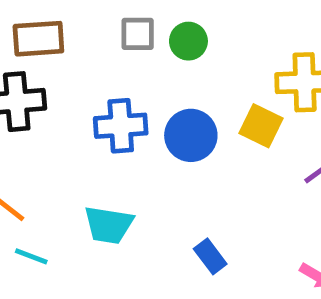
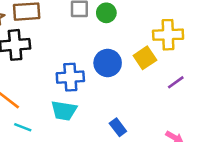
blue cross: (121, 126) -> (70, 77), moved
yellow square: (261, 126) -> (145, 58), turned 30

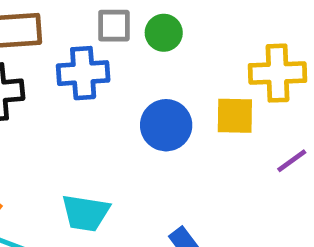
yellow square: (145, 58) -> (235, 116), turned 35
blue cross: (70, 77) -> (83, 73), moved

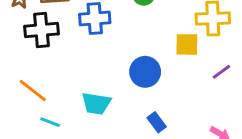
blue circle: (166, 125) -> (145, 72), moved

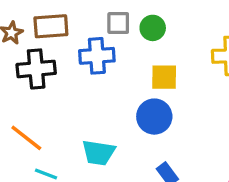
yellow square: (187, 44) -> (164, 77), moved

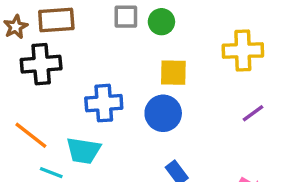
blue cross: (97, 56) -> (104, 103), moved
cyan trapezoid: (98, 153) -> (83, 151), moved

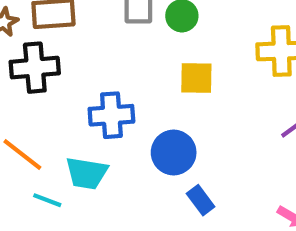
blue circle: (163, 113) -> (174, 152), moved

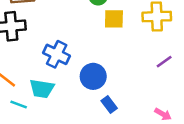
yellow square: (196, 78) -> (114, 19), moved
blue cross: (111, 115) -> (57, 54), turned 30

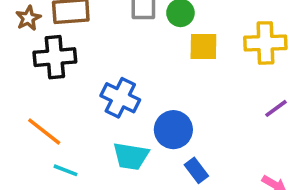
cyan trapezoid: (42, 89) -> (131, 156), moved

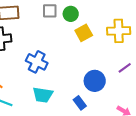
yellow square: (203, 46) -> (84, 33), turned -30
blue circle: (173, 130) -> (95, 81), moved

